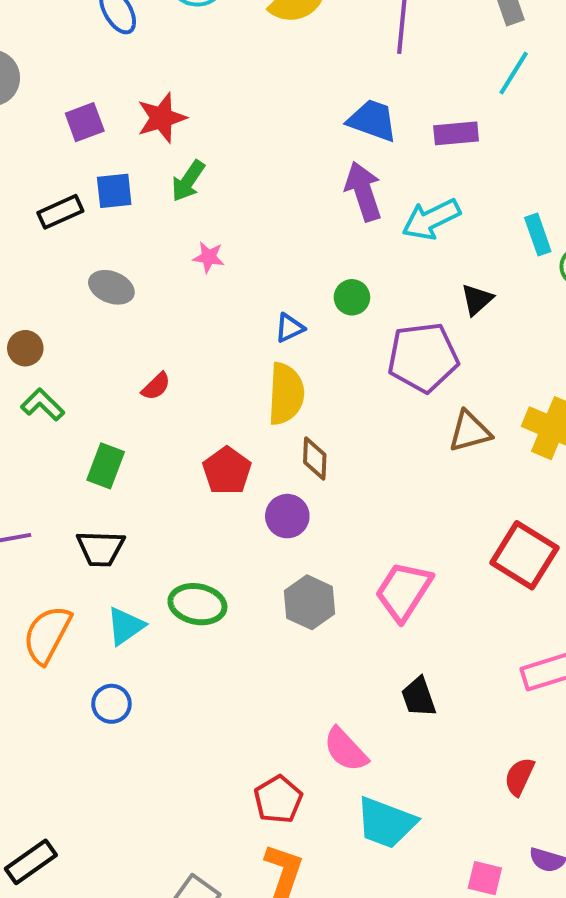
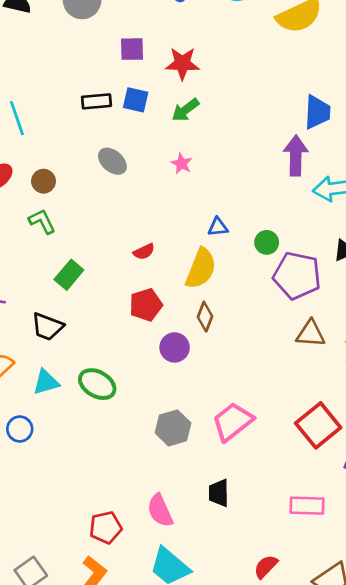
blue trapezoid: (372, 120) -> (317, 112), turned 54
green circle: (352, 297) -> (267, 242), moved
red semicircle: (156, 386) -> (144, 252), moved
gray hexagon: (309, 602) -> (173, 428), moved

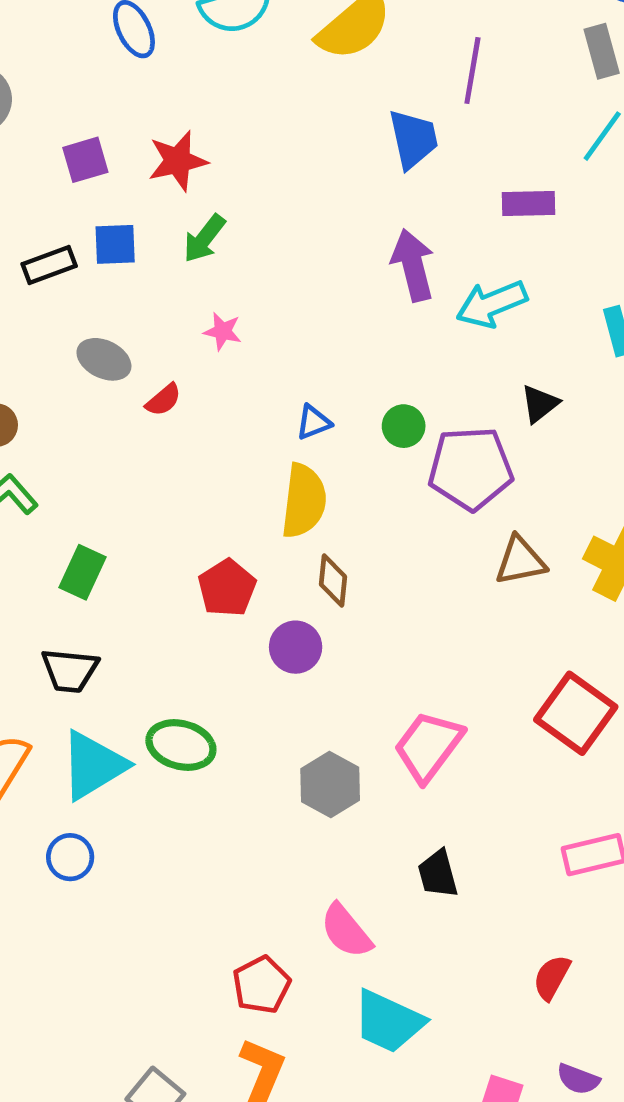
blue trapezoid: (317, 112) -> (413, 139), moved
red semicircle: (144, 252) -> (163, 400), moved
cyan triangle: (46, 382) -> (93, 765), size x1.5

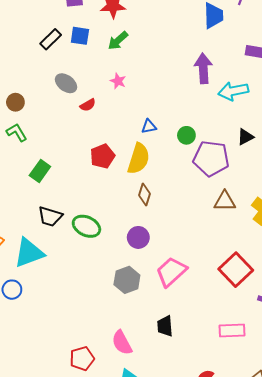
black rectangle: (49, 265) -> (51, 39), turned -35
red pentagon: (227, 588) -> (103, 156), moved
purple circle: (296, 647) -> (138, 237), moved
black trapezoid: (70, 670) -> (50, 217), moved
green ellipse: (181, 745) -> (86, 226), moved

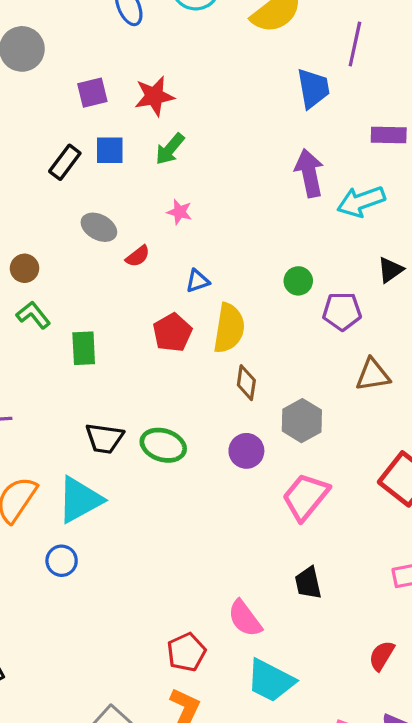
blue triangle: (149, 126) -> (197, 281), moved
purple pentagon: (211, 158) -> (342, 311), size x0.7
green rectangle: (40, 171) -> (84, 348), moved, turned -30
gray hexagon: (127, 280) -> (302, 421), moved

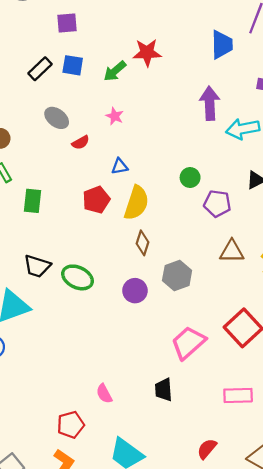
red star: (154, 96) -> (147, 53), moved
pink trapezoid: (306, 497) -> (188, 343), moved
pink semicircle: (245, 618) -> (104, 394), moved, size x0.7

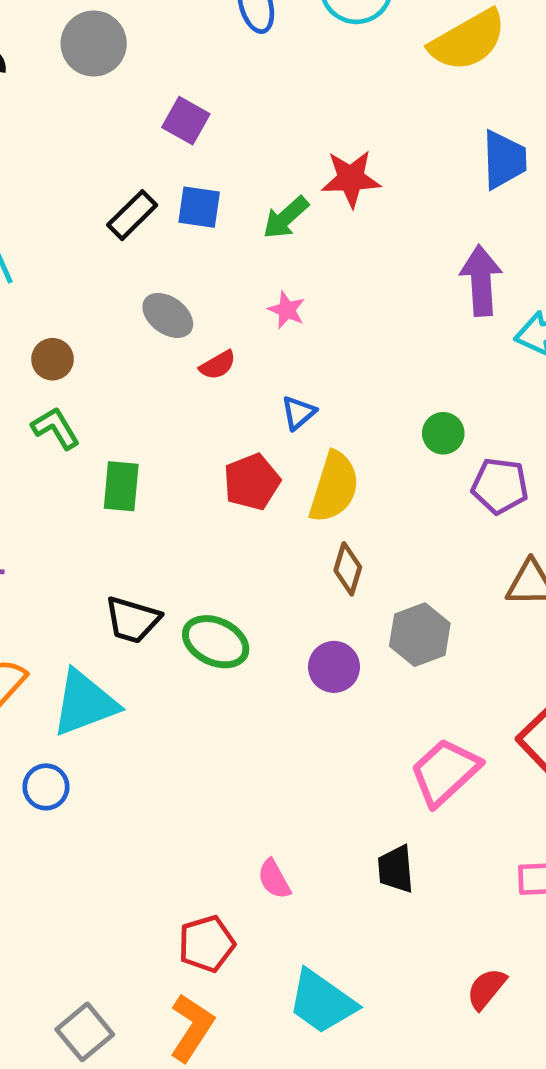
purple square: (67, 23) -> (186, 121), turned 35
blue triangle: (120, 166) -> (298, 413), turned -30

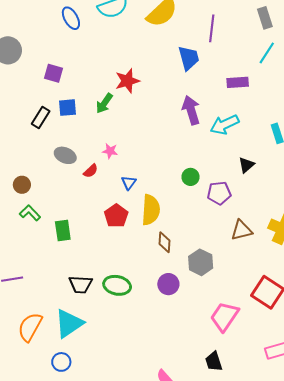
pink star: (287, 310) -> (110, 151), moved

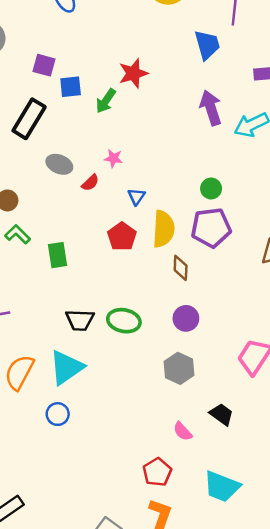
blue square: (68, 108) -> (71, 87), moved
black rectangle: (41, 117) -> (29, 119), size x1.5
purple pentagon: (219, 193) -> (211, 228), moved, size x1.4
gray hexagon: (201, 262) -> (179, 368), moved
black trapezoid: (214, 361) -> (222, 414), moved, turned 145

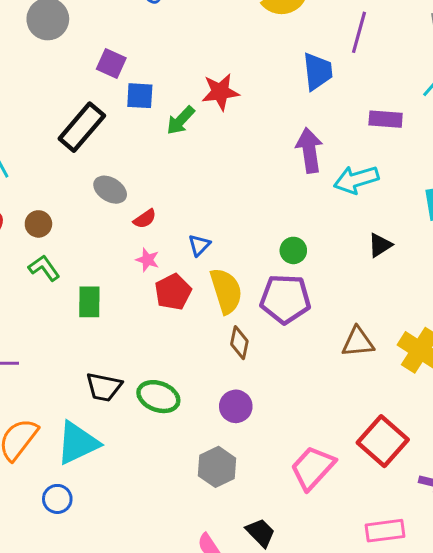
pink star: (113, 158) -> (147, 260), moved
yellow semicircle: (164, 229) -> (226, 291), turned -30

